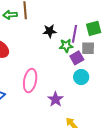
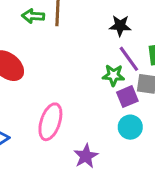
black star: (50, 31) -> (120, 26), moved
purple line: (74, 34) -> (129, 59), turned -54

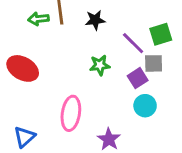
black star: (120, 26) -> (95, 20), moved
green star: (113, 75) -> (100, 65), moved

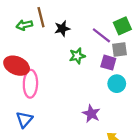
black star: (95, 20) -> (62, 29), moved
purple square: (138, 78) -> (108, 63), turned -35
pink ellipse: (71, 113) -> (30, 84), moved

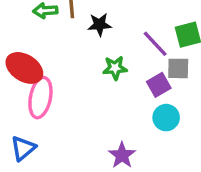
purple square: (108, 63) -> (159, 85), turned 35

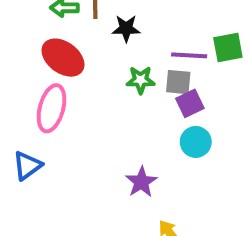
purple line: (155, 44) -> (189, 55), turned -48
red ellipse: (24, 68) -> (63, 58), moved
gray square: (178, 68) -> (178, 82), moved

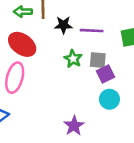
purple line: (189, 55) -> (92, 31), moved
green star: (141, 80) -> (73, 59), turned 30

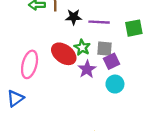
red ellipse: (22, 44) -> (64, 54), moved
purple star: (74, 126) -> (87, 69), moved

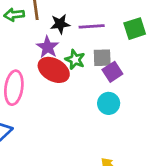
purple star: (87, 69) -> (48, 47), moved
cyan circle: (115, 84) -> (109, 103), moved

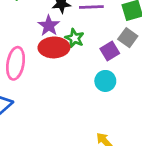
gray square: (102, 58) -> (128, 38), moved, turned 36
red ellipse: (54, 70) -> (54, 47), turned -32

